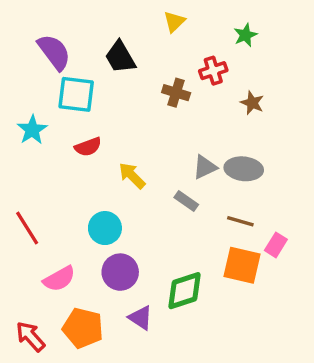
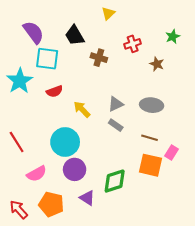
green star: (245, 35) -> (173, 37), moved
brown cross: (176, 93) -> (99, 58), moved
cyan star: (32, 130) -> (20, 81), size x1.4
gray triangle: (205, 167) -> (116, 104), moved
cyan circle: (105, 228) -> (65, 142), size x1.4

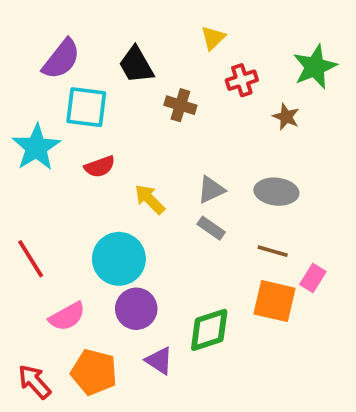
yellow triangle: (108, 13) -> (213, 38), moved
purple semicircle: (33, 32) -> (61, 59), turned 75
green star: (173, 37) -> (315, 67), size x1.6

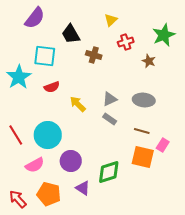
purple semicircle: (61, 59) -> (35, 18), moved
cyan circle: (119, 259) -> (48, 135), moved

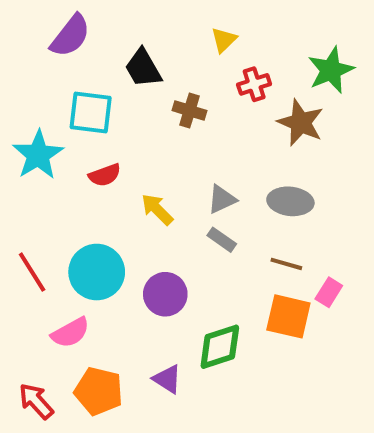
brown star: (149, 61) -> (301, 123), size x1.6
purple circle: (71, 161) -> (165, 294), moved

